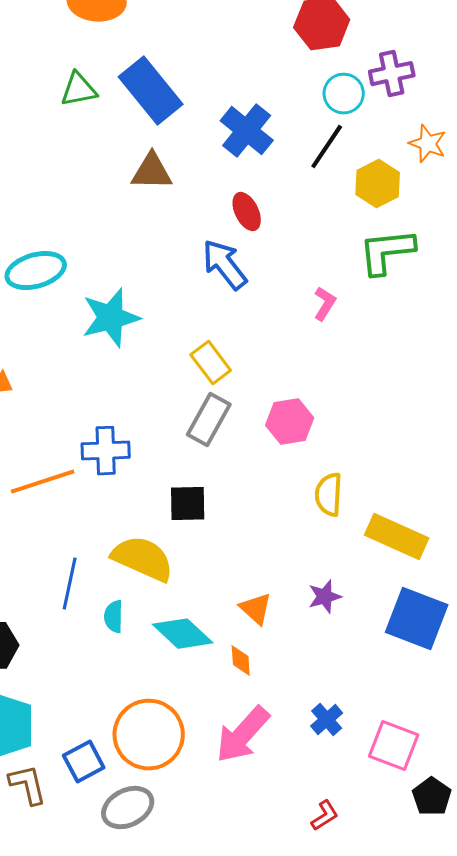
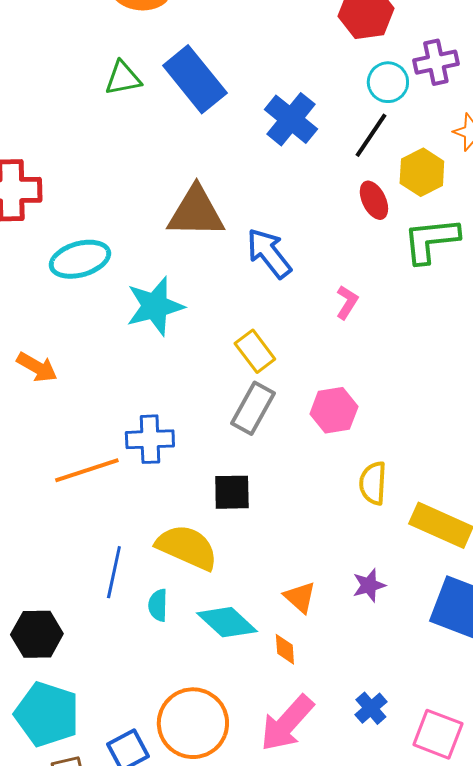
brown triangle: (152, 172) -> (196, 212), moved, size x1.4
red ellipse: (247, 212) -> (374, 200), moved
pink L-shape: (325, 304) -> (347, 302), moved

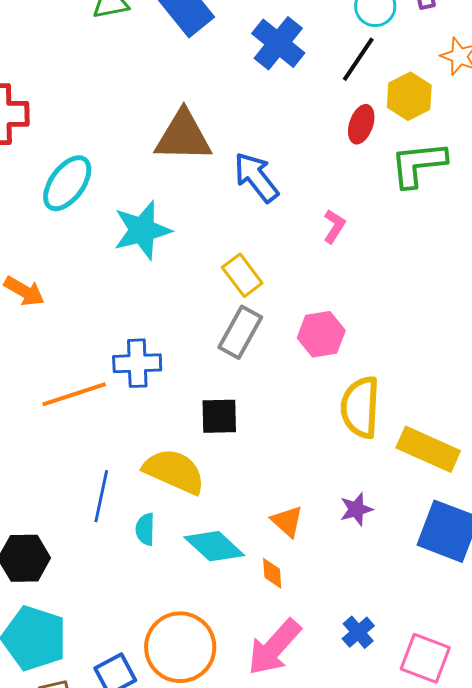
red ellipse: (374, 200) -> (361, 124), turned 45
cyan ellipse: (80, 259) -> (67, 183), turned -38
yellow semicircle: (373, 483) -> (360, 407), size x1.4

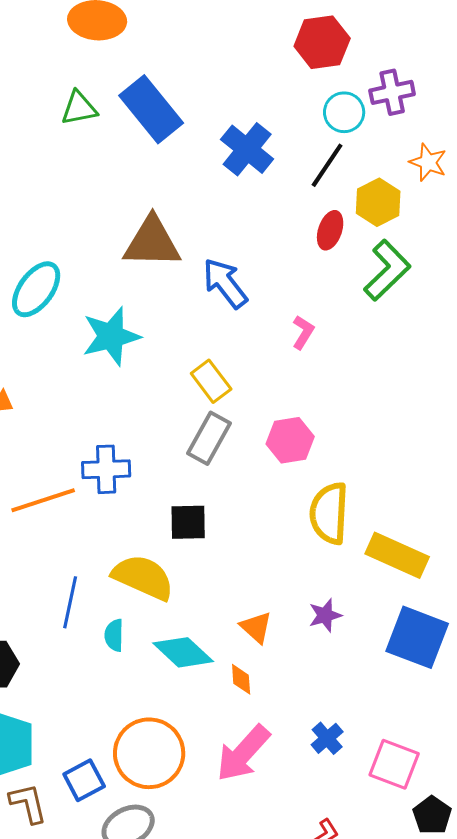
green L-shape: (418, 164) -> (387, 270), turned 142

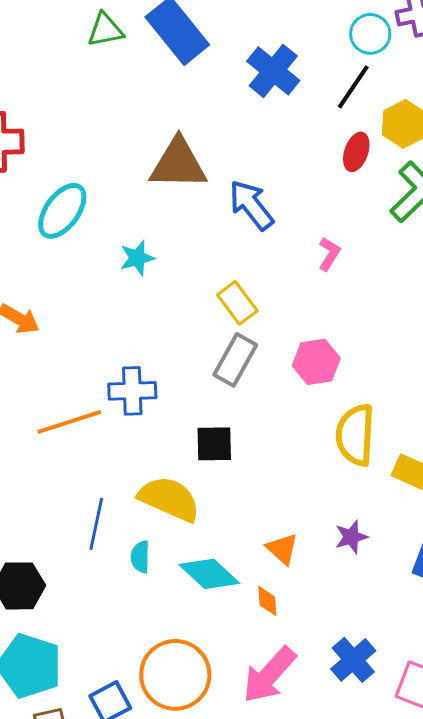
cyan star: (111, 336) -> (137, 258), size x0.6
blue cross: (327, 738) -> (353, 660), size x1.4

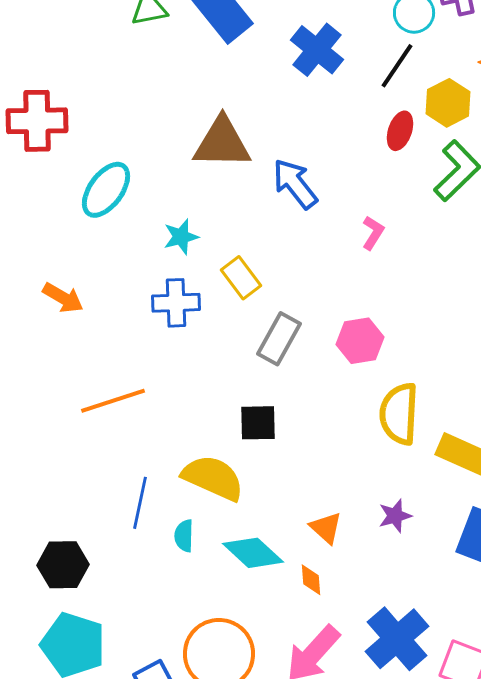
yellow rectangle: (237, 303) -> (241, 278), moved
blue cross: (132, 391) -> (176, 303), moved
blue cross: (353, 660) -> (397, 639), size x1.4

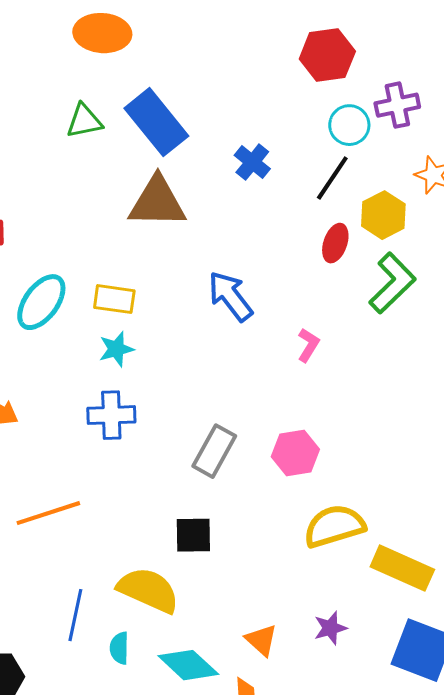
blue cross: (317, 50) -> (252, 162), size x0.7
brown triangle: (222, 143) -> (157, 202), moved
yellow rectangle: (241, 278) -> (114, 299), moved, turned -45
yellow semicircle: (399, 414) -> (334, 526), turned 70

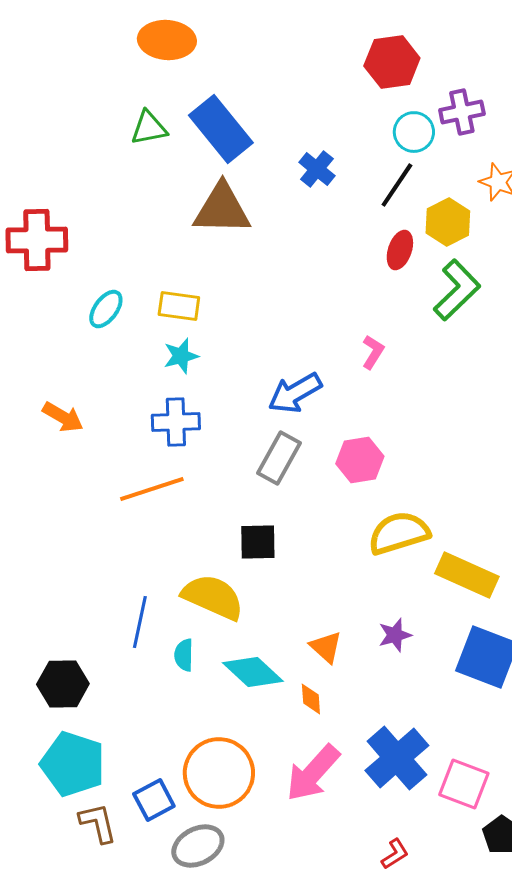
blue arrow: (230, 296) -> (295, 393), moved, turned -82
cyan ellipse: (41, 302) -> (106, 309), size x0.7
orange line: (48, 513) -> (152, 489), moved

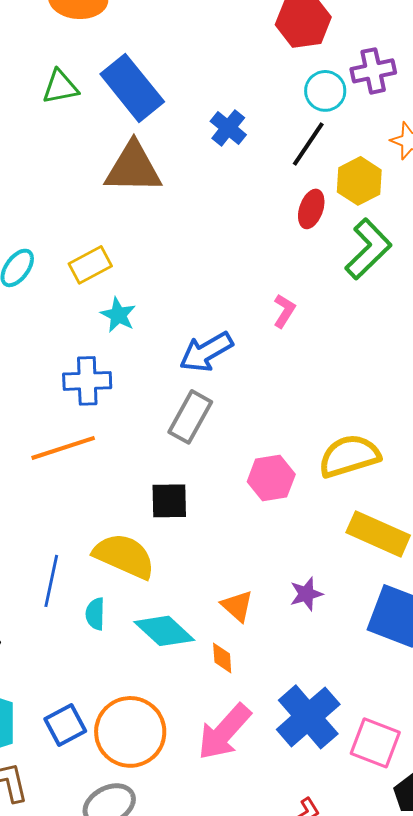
yellow rectangle: (179, 306) -> (90, 265), turned -36
cyan star: (181, 356) -> (118, 315), moved, turned -30
pink hexagon: (360, 460) -> (271, 478), moved
yellow semicircle: (399, 533) -> (349, 456), moved
blue square: (154, 800) -> (65, 725), moved

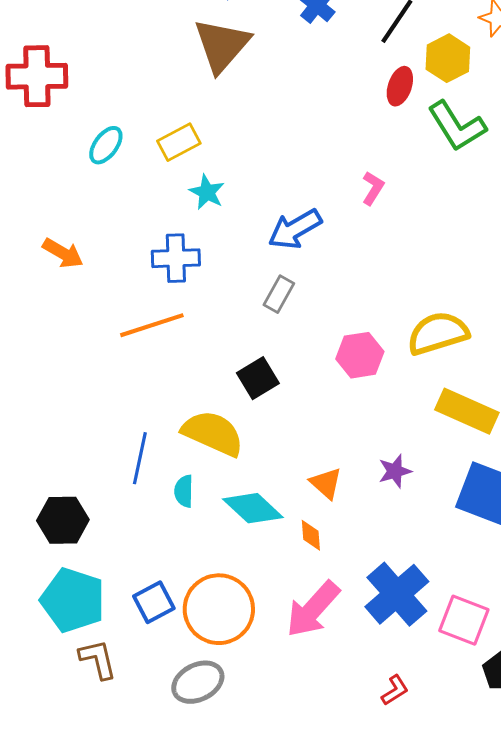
brown triangle: (133, 168) -> (222, 45), turned -50
green L-shape: (368, 249) -> (457, 126), turned 102
gray rectangle: (190, 417) -> (279, 294), size x0.7
black square: (169, 501) -> (258, 378), turned -30

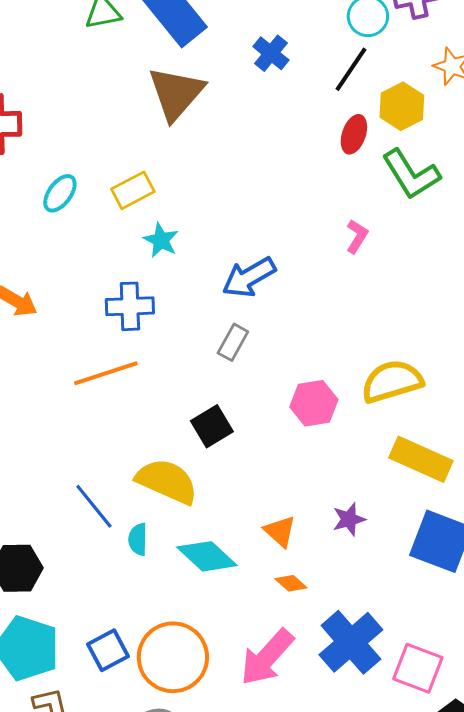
pink L-shape: (373, 188) -> (357, 236), moved
blue line: (140, 458) -> (94, 506), turned -51
orange diamond: (311, 535) -> (291, 583), moved, turned -44

